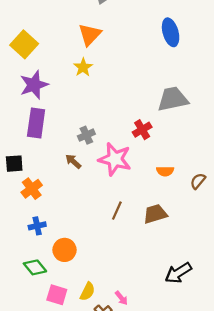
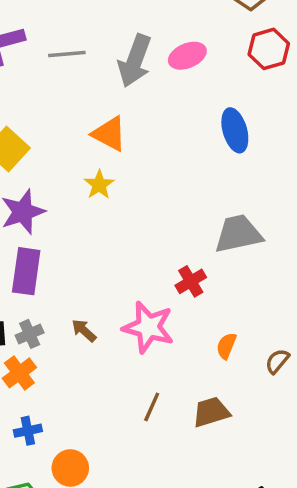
orange triangle: (90, 35) -> (109, 134), turned -45
gray cross: (86, 135) -> (30, 334), moved
orange semicircle: (165, 171) -> (226, 346), turned 112

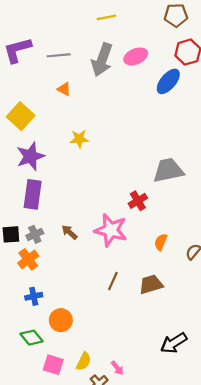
blue ellipse: (235, 130) -> (168, 81), moved, turned 56
orange triangle: (109, 134) -> (64, 89), moved, size x0.6
yellow star: (99, 185) -> (79, 139), turned 30

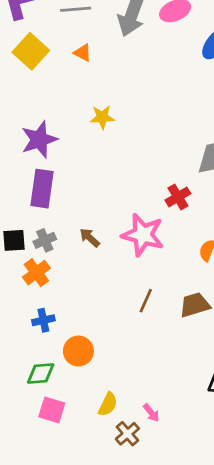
yellow square: (21, 116) -> (31, 51), moved
green diamond: (32, 338) -> (41, 373), turned -55
pink square: (53, 365) -> (52, 410), moved

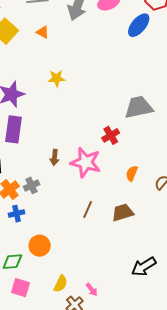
brown arrow: (90, 238) -> (55, 157), moved, turned -126
gray cross: (45, 240) -> (32, 185), moved
blue cross: (43, 320) -> (16, 214), moved

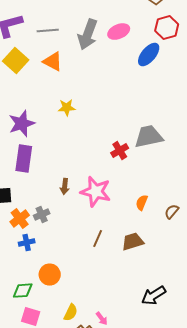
orange triangle: (43, 32) -> (53, 62), size x1.5
red cross: (111, 135) -> (120, 151), moved

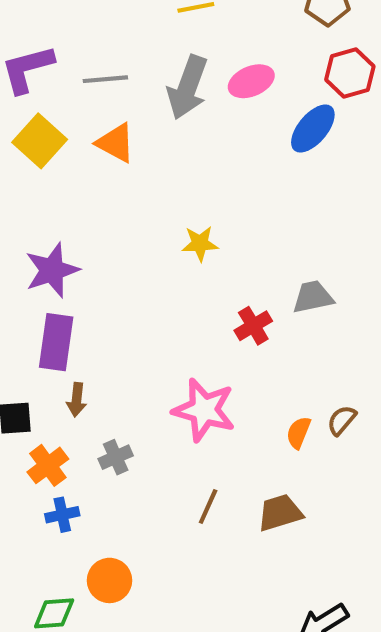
yellow star: (67, 108) -> (200, 244), moved
gray trapezoid: (149, 137) -> (313, 297), size x0.7
brown arrow: (65, 187) -> (77, 400), moved
brown semicircle: (172, 212) -> (342, 420), moved
gray cross: (42, 215) -> (116, 457), moved

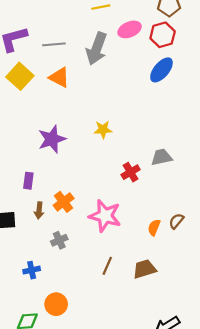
red hexagon: (350, 73) -> (163, 35), moved
pink ellipse: (251, 81) -> (130, 29), moved
purple star: (52, 270) -> (52, 139), moved
purple rectangle: (56, 342) -> (28, 181), size x0.6
orange cross: (48, 465) -> (64, 202), moved

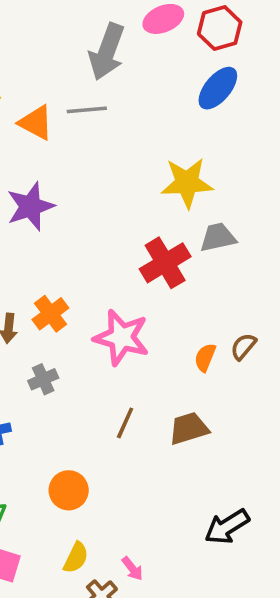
gray line: (54, 44) -> (87, 110), moved
orange triangle: (59, 77) -> (36, 123), moved
yellow star: (103, 130) -> (187, 183), moved, size x1.6
red cross: (131, 172) -> (165, 263), size x1.5
orange circle: (56, 304) -> (69, 490), moved

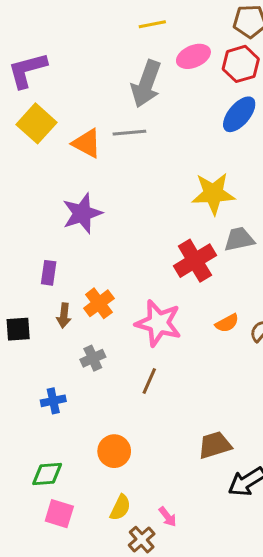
orange semicircle: (205, 357) -> (227, 323), moved, turned -140
brown line: (125, 423) -> (149, 381), moved
brown trapezoid: (189, 428) -> (215, 445), moved

